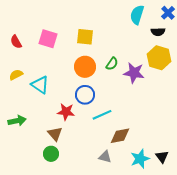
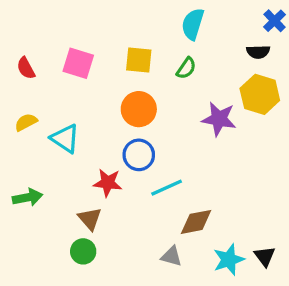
cyan semicircle: (137, 15) -> (193, 24), moved
green semicircle: (112, 64) -> (186, 68), moved

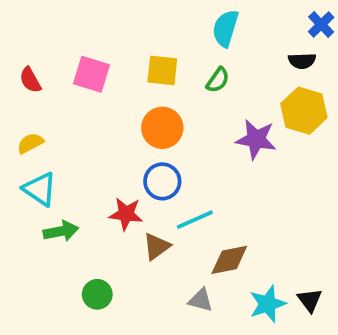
cyan triangle: (65, 139) -> (40, 189), moved
green arrow: (28, 197) -> (61, 231), moved
brown triangle: (90, 219) -> (157, 246), moved, turned 35

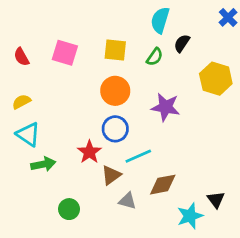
black semicircle: (302, 61) -> (182, 43), moved, turned 126
purple star: (256, 139) -> (166, 107), moved
red star: (126, 214) -> (89, 152), turned 30
gray triangle: (201, 300) -> (127, 201), moved
black triangle: (310, 300) -> (216, 200), moved

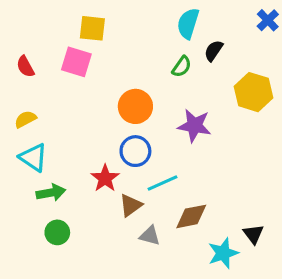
yellow square: (115, 50) -> (92, 28), moved
green circle: (69, 209) -> (57, 232), moved

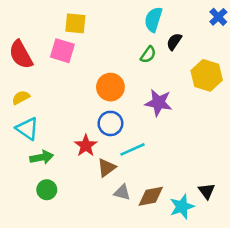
red semicircle: (25, 67) -> (21, 55), size x1.6
brown diamond: (191, 216) -> (151, 196), moved

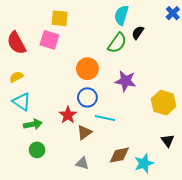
green semicircle: (148, 55) -> (117, 43), size x1.5
yellow hexagon: (207, 75) -> (164, 103), moved
cyan line: (133, 149) -> (105, 118), turned 36
black triangle: (207, 191) -> (168, 141), moved
gray triangle: (122, 192) -> (82, 163), moved

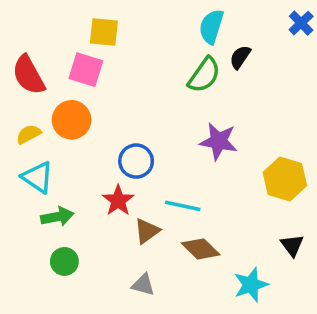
orange circle: (87, 69) -> (72, 120), moved
blue circle: (87, 97) -> (136, 161), moved
brown diamond: (119, 155) -> (201, 249), moved, turned 55

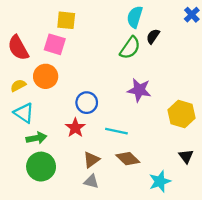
brown triangle: (147, 231) -> (91, 160), moved
green circle: (64, 261) -> (41, 167), size x1.6

